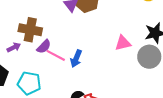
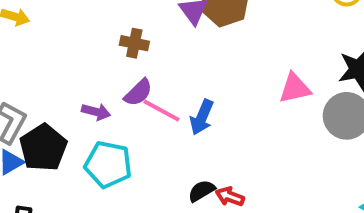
brown cross: (30, 30) -> (134, 43), moved, size x0.6
purple arrow: (14, 47) -> (96, 112), moved, turned 40

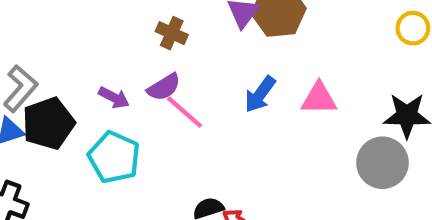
pink triangle: (295, 88) -> (319, 98), moved
blue arrow: (202, 117) -> (260, 94), moved

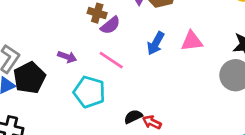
purple semicircle: (164, 87) -> (110, 25), moved
cyan pentagon: (114, 157) -> (89, 92), moved

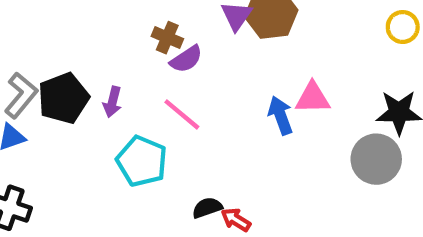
blue arrow: (156, 43) -> (280, 115), moved, turned 125
purple arrow: (67, 57) -> (112, 102), turned 78
black pentagon: (29, 78) -> (63, 98), moved

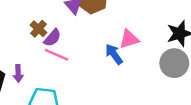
brown cross: (167, 38) -> (38, 29), turned 35
pink line: (182, 114) -> (56, 55), moved

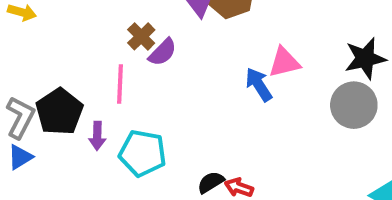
pink line: (56, 55) -> (120, 84), moved, turned 65
purple arrow: (18, 73) -> (97, 136), moved

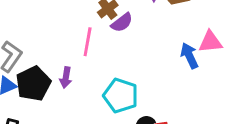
black pentagon: (59, 112) -> (33, 84), moved
cyan pentagon: (143, 153) -> (121, 96), moved

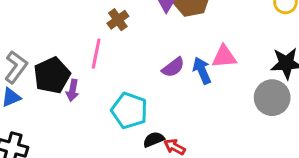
purple semicircle: (122, 23) -> (173, 67), moved
black pentagon: (33, 84) -> (52, 75), moved

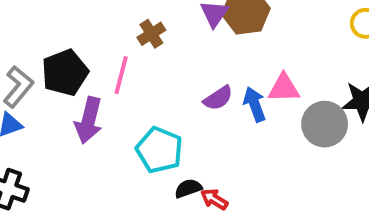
black pentagon: (52, 75) -> (65, 73), moved
purple arrow: (72, 90) -> (89, 120), size x1.6
gray circle: (272, 98) -> (325, 124), moved

